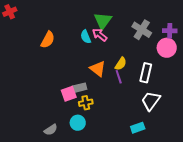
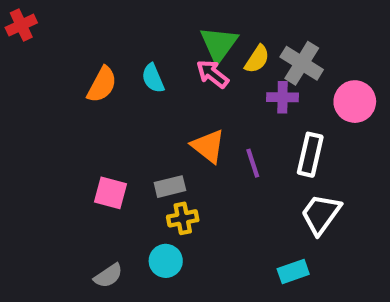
purple cross: (170, 31) -> (283, 97), moved
cyan semicircle: (86, 37) -> (153, 78), moved
yellow semicircle: (121, 64) -> (257, 59), moved
pink square: (69, 94) -> (110, 193), moved, turned 35

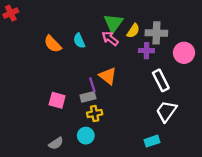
gray cross: (302, 63) -> (156, 33), turned -30
orange semicircle: (102, 85) -> (53, 44), turned 108
white rectangle: (310, 155) -> (161, 80), turned -40
purple line: (253, 163) -> (92, 85), moved

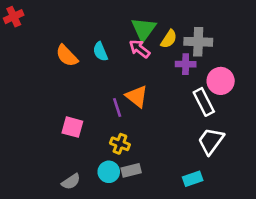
pink circle: (184, 53) -> (221, 81), moved
gray rectangle: (88, 97) -> (131, 170), moved
yellow cross: (95, 114) -> (120, 144), turned 32

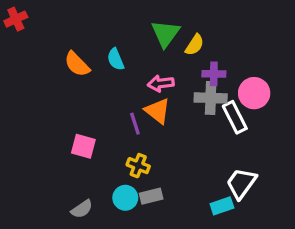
gray cross: (198, 42) -> (211, 98), moved
pink arrow: (139, 49) -> (161, 83), moved, turned -45
white trapezoid: (211, 141) -> (241, 183), moved

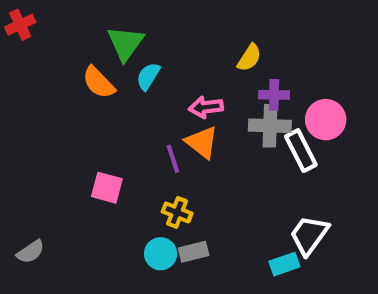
green triangle: (166, 34) -> (125, 43), moved
cyan semicircle: (116, 59) -> (148, 76), turned 55
gray semicircle: (82, 209) -> (31, 252), moved

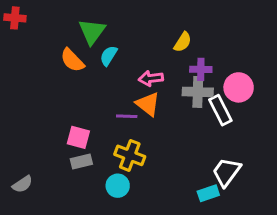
red cross: (20, 25) -> (15, 18), turned 30
purple line: (173, 159) -> (127, 116), turned -70
yellow cross: (177, 212) -> (130, 155), size x1.4
gray rectangle: (194, 252) -> (81, 161), moved

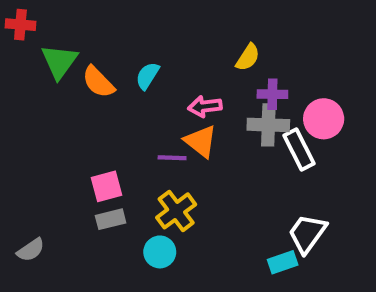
green triangle: (92, 32) -> (59, 61), moved
pink square: (78, 137) -> (107, 186), turned -30
yellow cross: (130, 155) -> (176, 211), turned 32

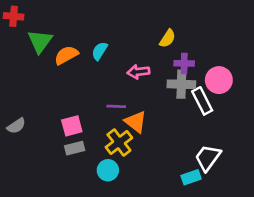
orange semicircle: (98, 82) -> (66, 55), turned 105
orange triangle: (201, 141) -> (136, 122), moved
gray semicircle: (31, 250) -> (16, 126), moved

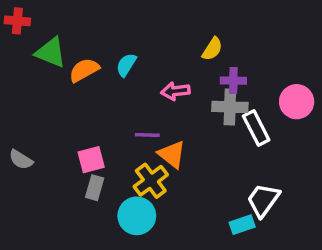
green triangle: (40, 41) -> (51, 53), turned -44
pink circle: (219, 80) -> (297, 102), moved
gray semicircle: (16, 126) -> (21, 160), turned 66
gray rectangle: (75, 148) -> (95, 188), turned -60
cyan circle: (108, 170) -> (137, 216), size x1.4

